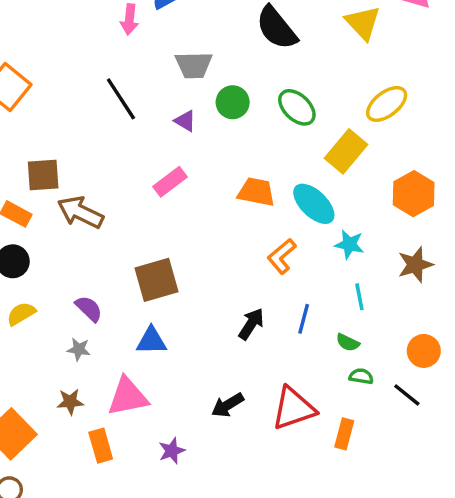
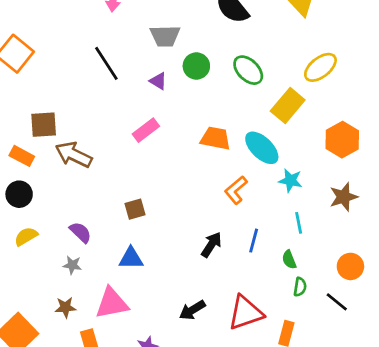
brown square: (156, 280) -> (135, 209), size x0.6
green semicircle: (348, 343) -> (289, 260), turned 42
green semicircle: (361, 376) -> (300, 287), turned 90

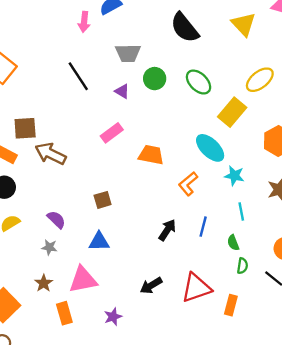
orange trapezoid: (215, 138) -> (151, 155), moved
brown star: (65, 307) -> (44, 283), turned -30

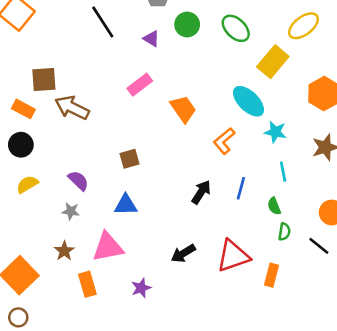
orange trapezoid: (151, 155) -> (183, 109), turned 44

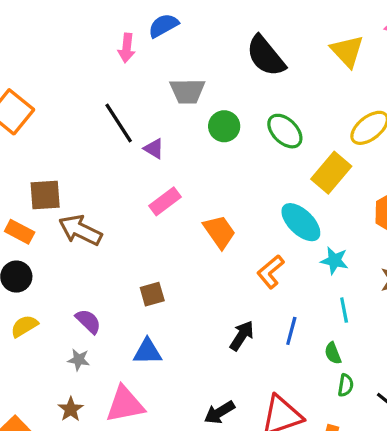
purple triangle: (151, 39) -> (154, 149), moved

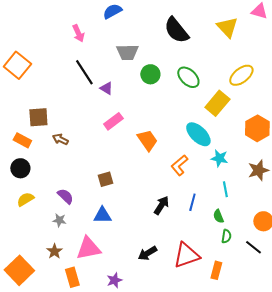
pink arrow: (127, 48) -> (78, 33), moved, turned -30
brown arrow: (80, 230) -> (60, 139), size x0.6

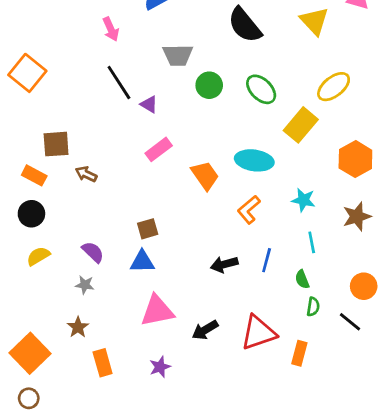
cyan ellipse: (198, 134) -> (254, 160), moved, turned -36
black arrow: (161, 205) -> (224, 264), turned -138
blue triangle: (102, 215) -> (142, 262), moved
pink triangle: (88, 248) -> (157, 311), moved

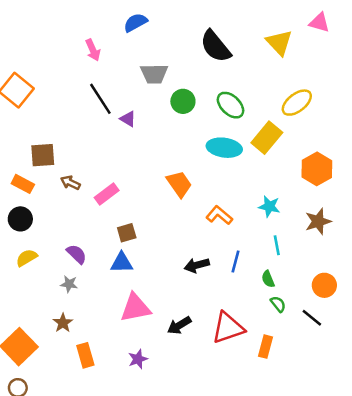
pink rectangle: (159, 149) -> (107, 194), moved
cyan ellipse: (254, 160) -> (224, 148), moved
orange L-shape: (249, 210) -> (219, 215), turned 80
green semicircle: (313, 307) -> (278, 304), turned -48

